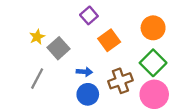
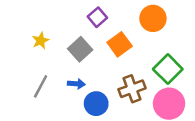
orange circle: (153, 28) -> (153, 18), moved
gray square: (58, 48) -> (80, 49), moved
blue arrow: (84, 72) -> (76, 84), moved

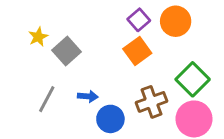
purple square: (97, 17) -> (139, 20), moved
yellow star: (41, 41) -> (38, 37), moved
gray square: (80, 49) -> (67, 51), moved

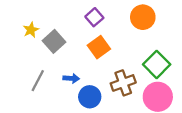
purple square: (139, 20) -> (94, 17), moved
orange square: (137, 51) -> (99, 47), moved

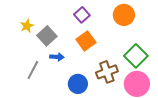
blue arrow: (71, 78) -> (57, 57), moved

